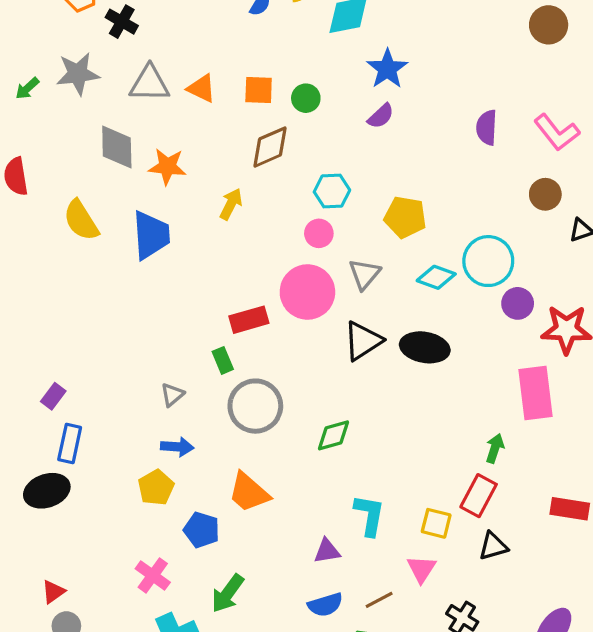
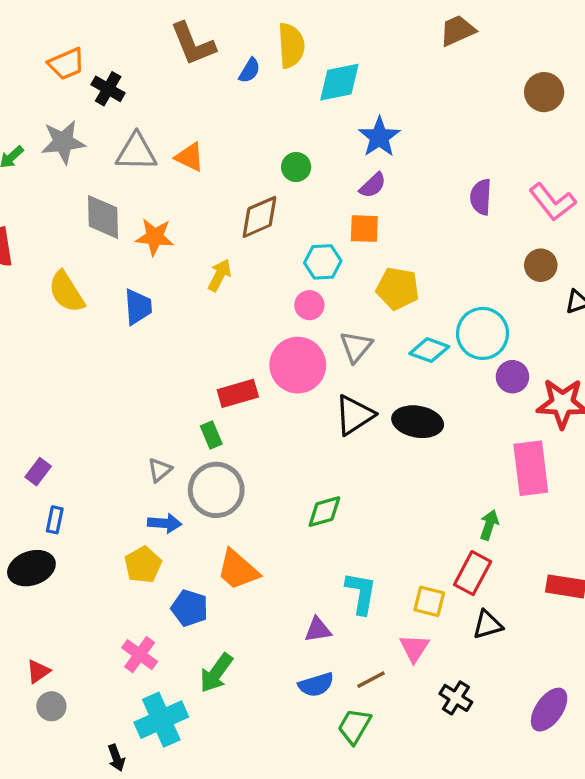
orange square: (259, 90) -> (364, 229), moved
blue trapezoid: (151, 235) -> (138, 307), size x0.7
gray circle: (255, 406) -> (216, 490), moved
blue rectangle: (70, 444) -> (55, 520), size x0.7

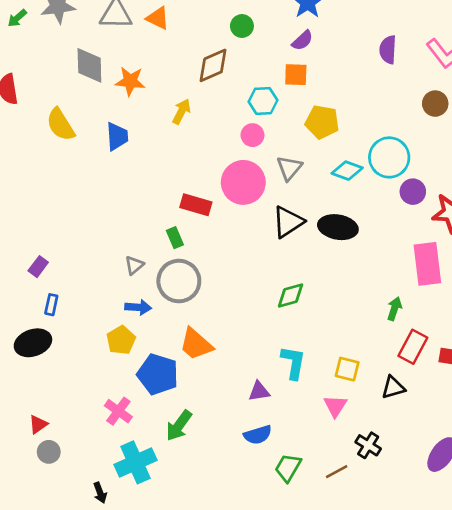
red rectangle: (238, 393) -> (196, 205), turned 32
green diamond: (324, 512) -> (291, 295), moved
red rectangle: (473, 573) -> (413, 347), moved
blue pentagon: (190, 608) -> (158, 374), size x1.4
brown line: (371, 680) -> (337, 472), moved

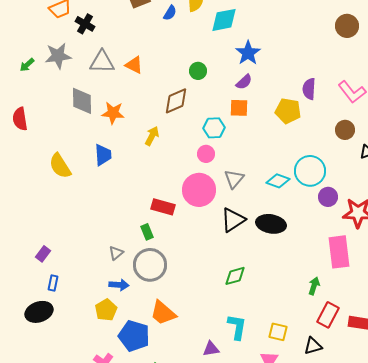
yellow pentagon: (322, 122) -> (288, 111), moved
yellow semicircle: (61, 125) -> (60, 166), moved

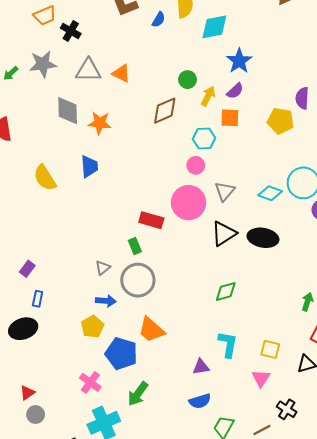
yellow arrow: (152, 136) -> (208, 96), moved

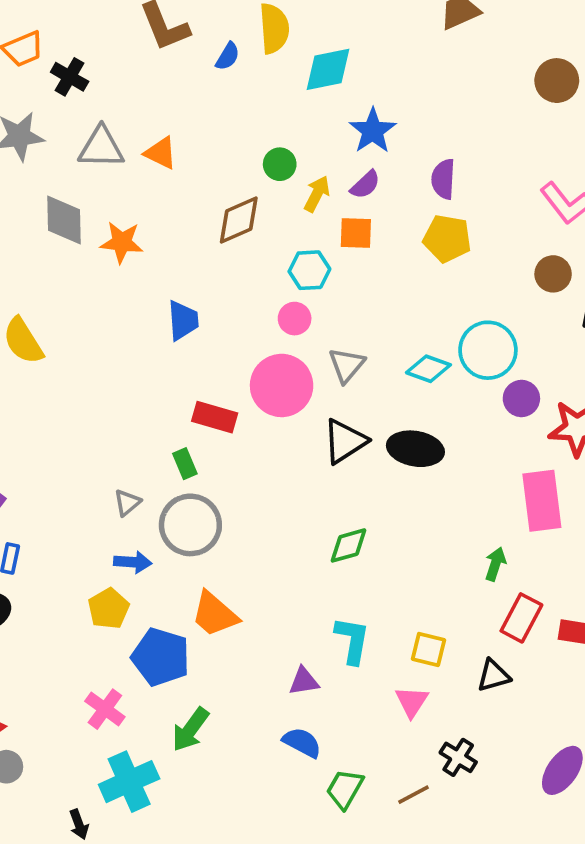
purple semicircle: (302, 98) -> (443, 179), moved
blue trapezoid: (89, 166) -> (183, 320), moved
blue semicircle: (200, 401) -> (302, 743), turned -135

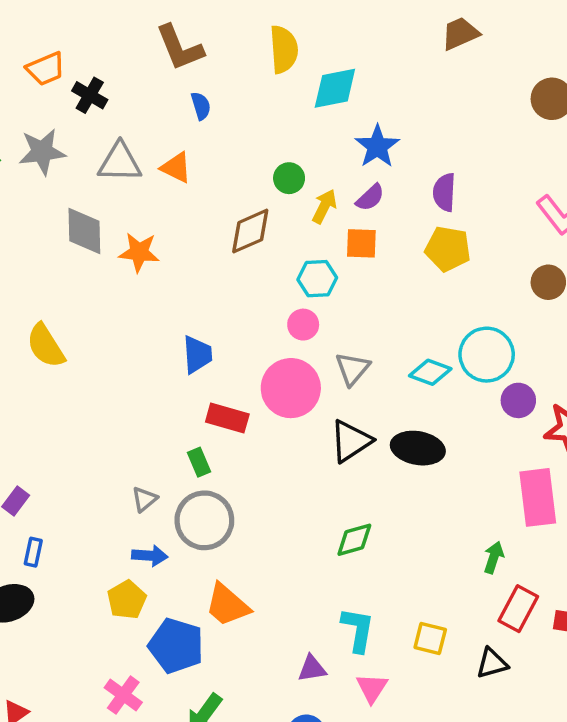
blue semicircle: (228, 56) -> (201, 106), moved, turned -48
blue trapezoid: (183, 320) -> (197, 355), moved
pink triangle: (412, 702) -> (372, 688), moved

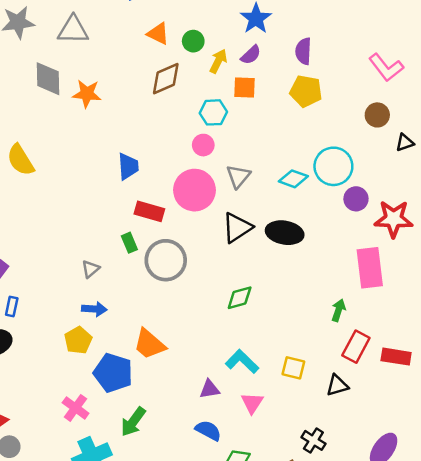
orange triangle: (176, 168) -> (158, 34), moved
gray circle: (204, 520) -> (166, 260), moved
cyan L-shape: (358, 630) -> (242, 362), turned -56

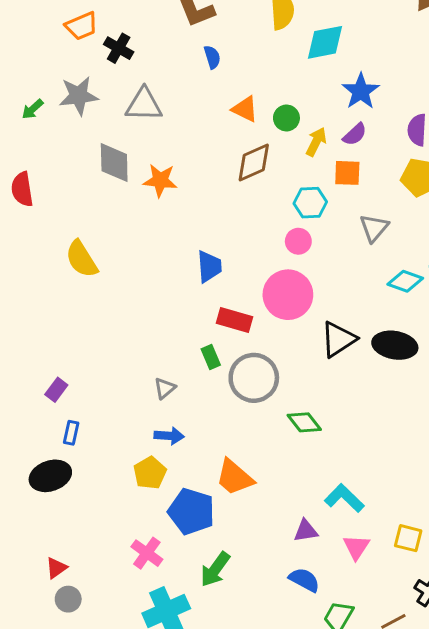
gray triangle: (238, 176) -> (374, 228), moved
green diamond: (240, 298) -> (304, 422), moved, turned 68
yellow square: (293, 368) -> (408, 538), moved

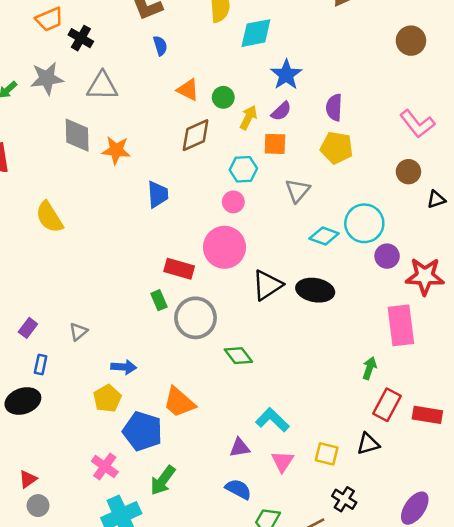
blue trapezoid: (209, 266) -> (158, 194), moved
gray triangle: (165, 388) -> (78, 332), moved

